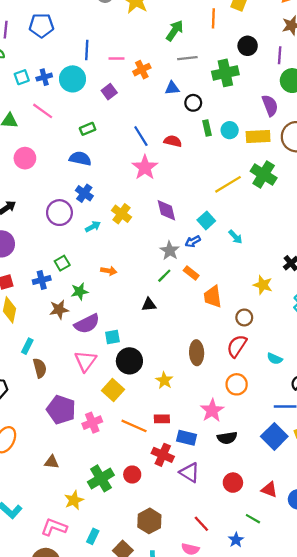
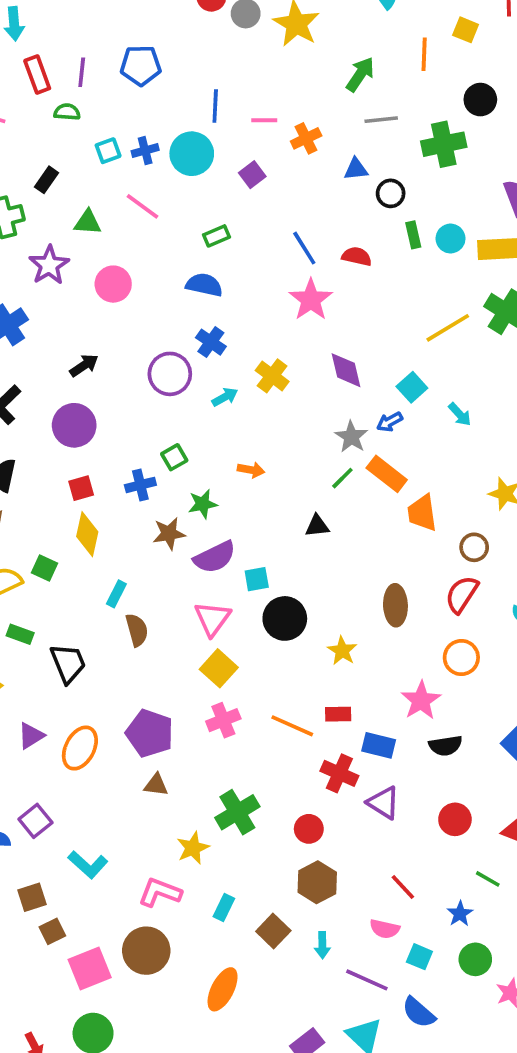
orange rectangle: (191, 273) -> (387, 474), size x1.5
yellow square: (113, 390) -> (219, 668), moved
purple pentagon: (61, 410) -> (150, 733), moved
red circle: (132, 475) -> (309, 829), moved

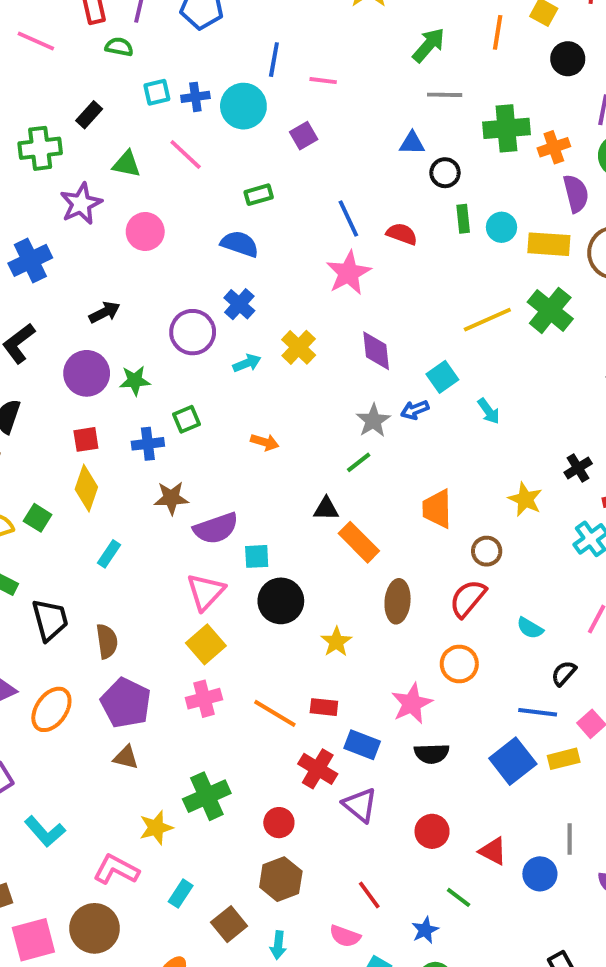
black circle: (480, 100) -> (568, 59), moved
orange cross: (306, 138) -> (554, 147), moved
orange rectangle: (387, 474) -> (359, 542), moved
green star: (203, 504) -> (135, 381), moved
brown semicircle: (137, 630) -> (107, 641), moved

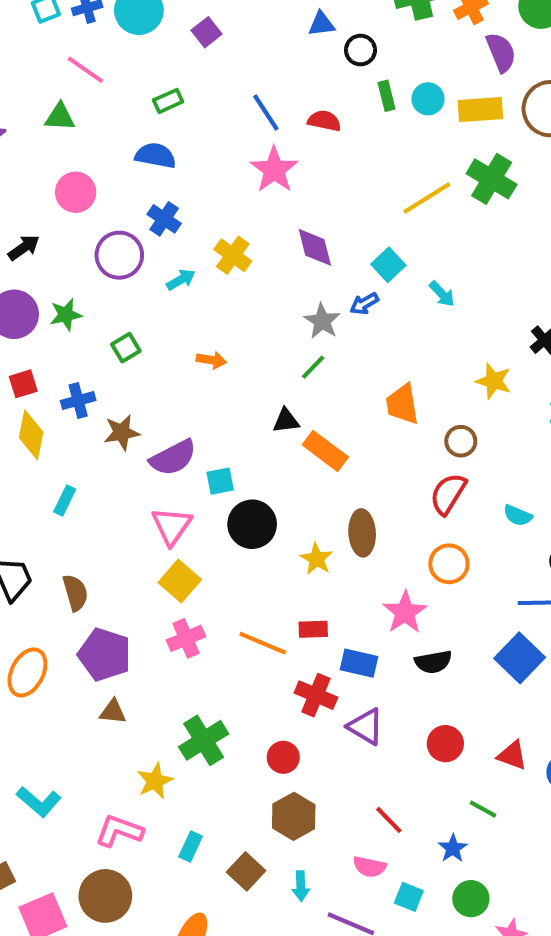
green triangle: (127, 164) -> (60, 117), moved
pink circle: (145, 232) -> (76, 192), moved
blue cross: (148, 444) -> (78, 401), moved
brown ellipse: (398, 601) -> (362, 533), moved

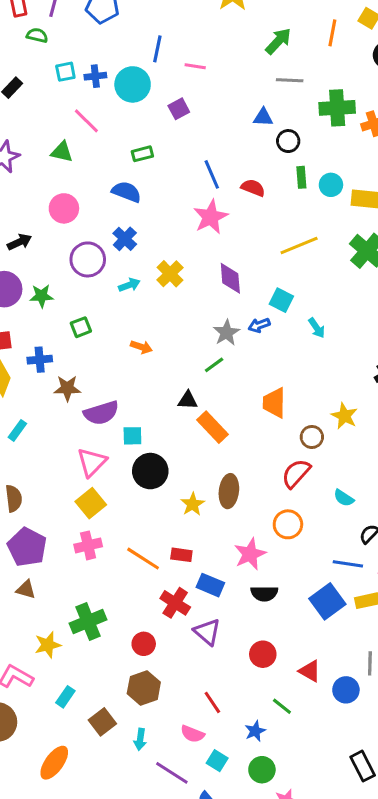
yellow line: (427, 198) -> (299, 246), moved
cyan square: (388, 265) -> (281, 300), turned -30
yellow star: (494, 381) -> (344, 416), moved

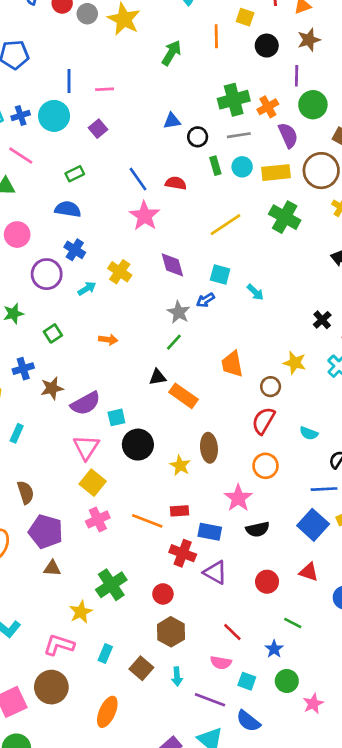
gray line: (290, 80) -> (239, 135), moved
red triangle: (310, 671) -> (309, 572), moved

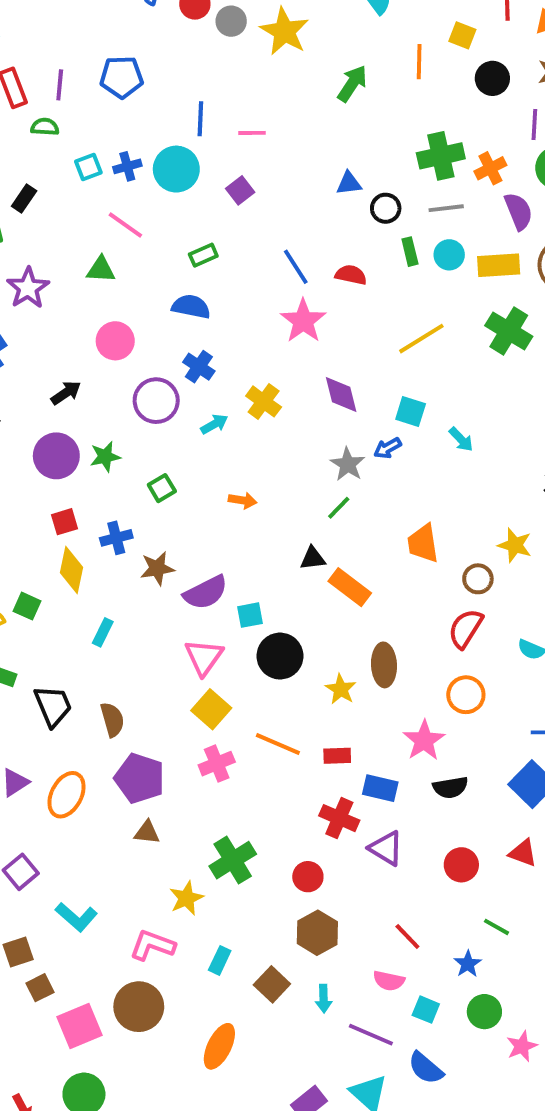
orange line: (147, 521) -> (278, 744), moved

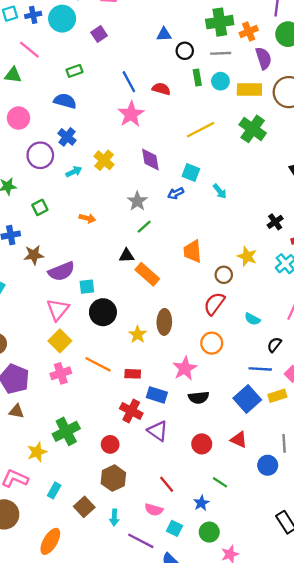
gray star: (348, 464) -> (137, 201), moved

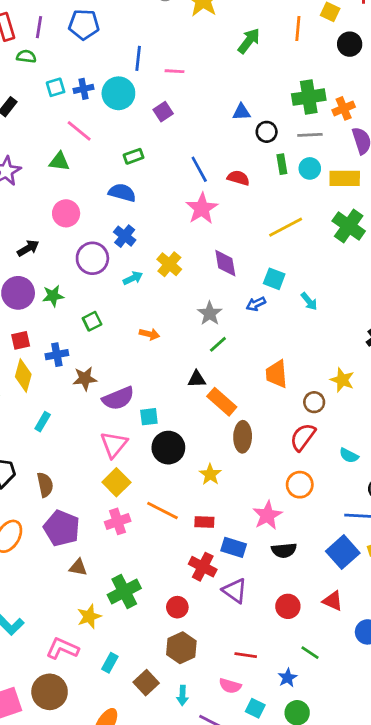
brown ellipse: (164, 322) -> (243, 437), moved
brown triangle: (16, 411) -> (78, 567), moved
red line: (167, 484) -> (246, 655), turned -42

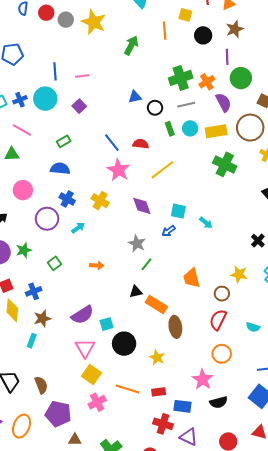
yellow line: (286, 227) -> (162, 170), moved
yellow cross: (169, 264) -> (100, 201), moved
brown star: (85, 379) -> (42, 318), moved

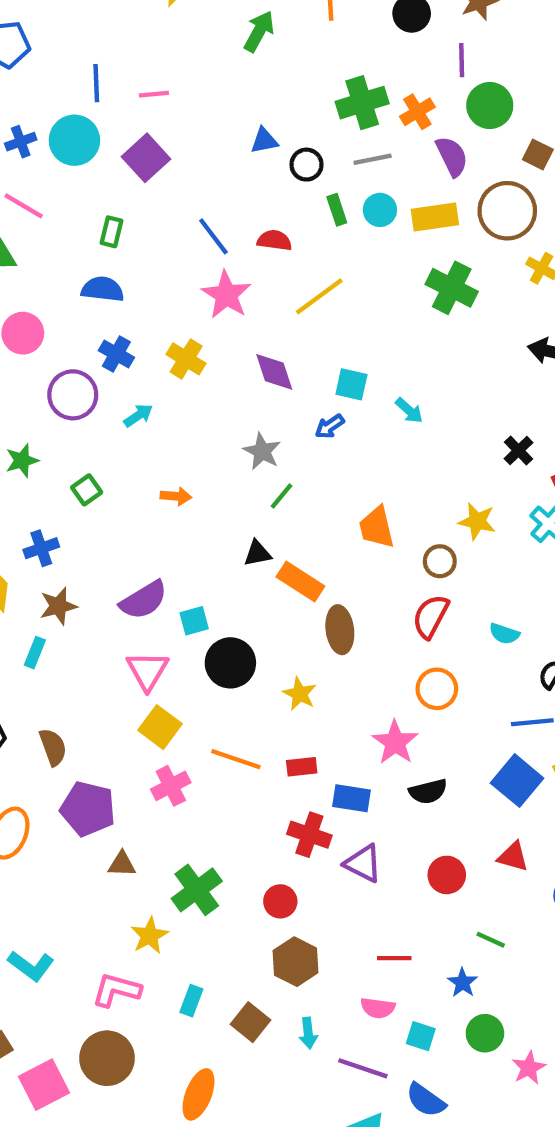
purple square: (79, 106) -> (146, 158), size x1.5
green rectangle: (64, 141) -> (111, 232), turned -48

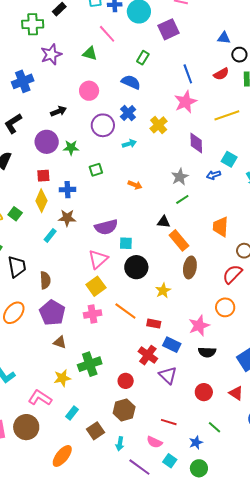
red semicircle: (274, 240) -> (221, 74), moved, turned 126

